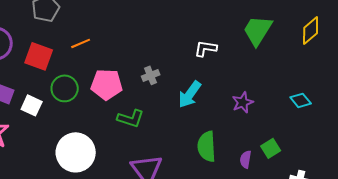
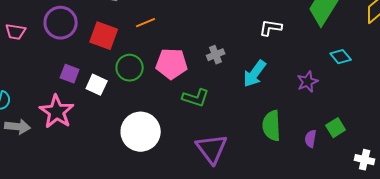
cyan diamond: (301, 100) -> (341, 57), moved

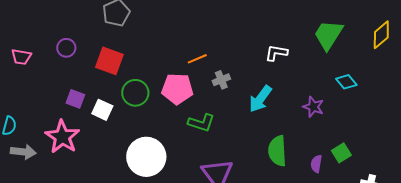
purple circle: (61, 23) -> (66, 48), size x0.6
orange line: (146, 23) -> (197, 59), moved
purple star: (308, 82) -> (313, 107), turned -30

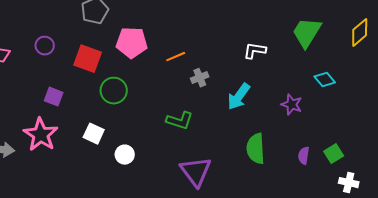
pink pentagon: (177, 89) -> (132, 43), moved
white square: (102, 110) -> (94, 134), moved
green square: (341, 153) -> (334, 154), moved
white circle: (146, 157) -> (125, 155), size x0.5
purple semicircle: (316, 164) -> (304, 156), moved

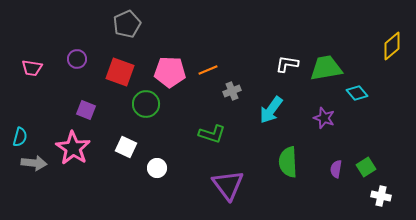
green trapezoid: (307, 33) -> (326, 68), moved, turned 48
pink pentagon: (132, 43) -> (170, 72), moved

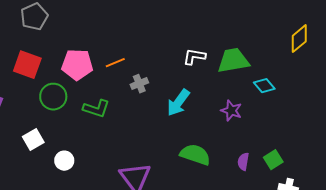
green L-shape: (212, 134) -> (96, 109), moved
white square: (126, 147) -> (33, 140), turned 35
green semicircle: (288, 162) -> (195, 155), turned 112

